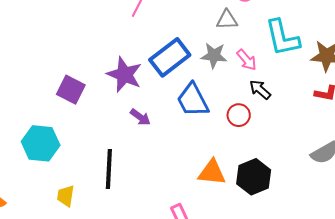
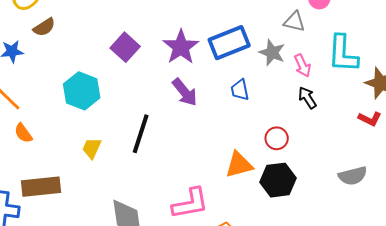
blue trapezoid: (193, 100) -> (240, 90), size x0.6
red circle: (239, 115) -> (277, 138), moved
purple arrow: (140, 117) -> (185, 92), size x1.4
orange triangle: (212, 172) -> (239, 165), turned -36

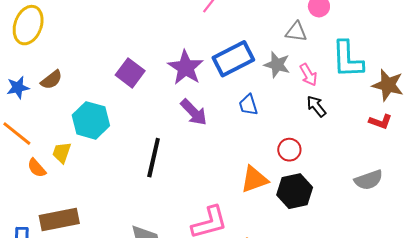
brown semicircle: (44, 27) -> (52, 80), moved
yellow trapezoid: (92, 148) -> (62, 153), moved

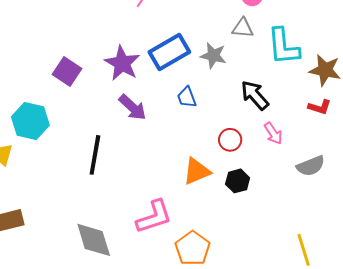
gray triangle: (296, 32) -> (243, 28), moved
pink arrow: (308, 75) -> (273, 133), moved
black arrow: (316, 106) -> (255, 95), size x1.4
black hexagon: (295, 191) -> (238, 181), size x0.7

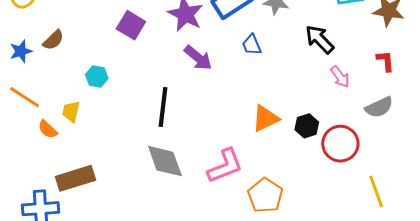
red L-shape: (320, 107) -> (385, 61), moved, turned -110
cyan hexagon: (30, 121) -> (97, 76), size x0.6
red circle: (230, 140) -> (340, 144), moved, size x1.6
gray diamond: (94, 240) -> (165, 161), moved

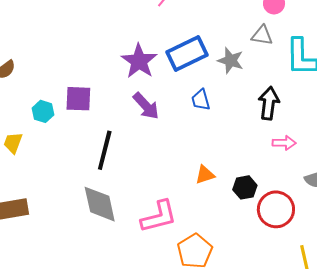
purple square: (131, 25) -> (78, 99), moved, turned -36
black arrow: (320, 39) -> (269, 103), turned 44
pink arrow: (340, 77) -> (284, 143), turned -60
orange triangle: (265, 118) -> (205, 175), size x0.7

